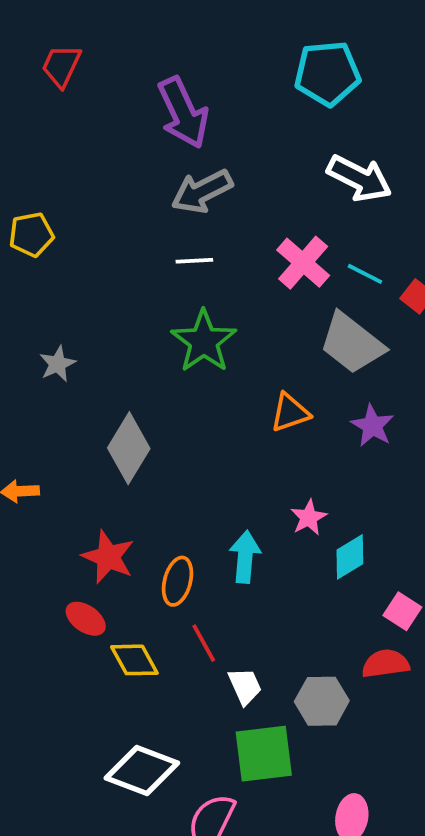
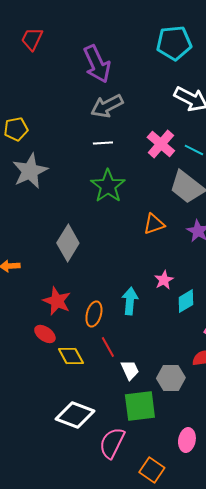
gray star: (58, 364) -> (30, 171), moved, size x1.8

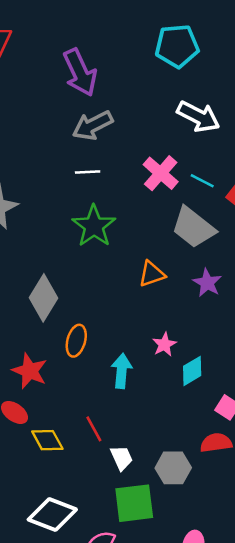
orange ellipse: (94, 314) -> (76, 341), moved

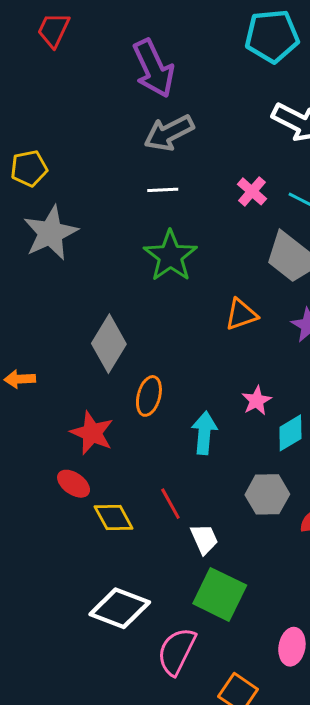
pink cross: (161, 173) -> (252, 191), size x0.7
gray hexagon: (173, 468) -> (267, 494), moved
green square: (134, 503) -> (220, 594), turned 33

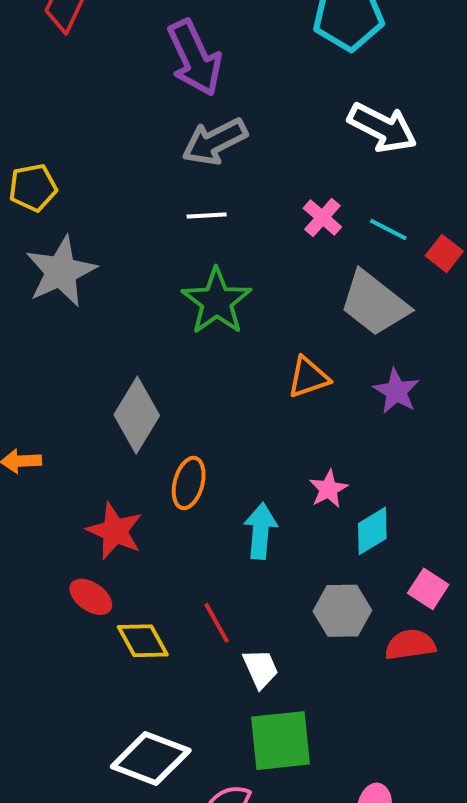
green square: (220, 594) -> (280, 741), turned -32

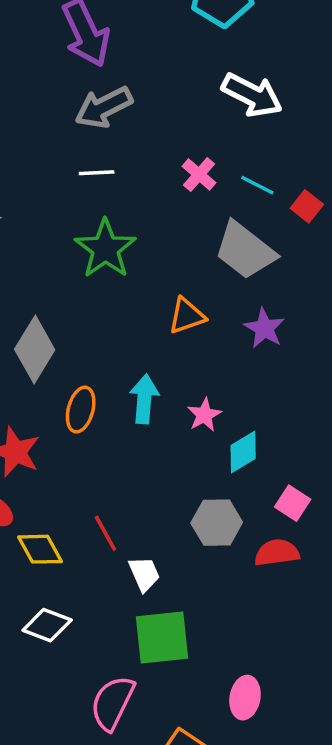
cyan arrow: (261, 531) -> (144, 399), moved
white diamond: (151, 759) -> (47, 625), moved, size x0.7

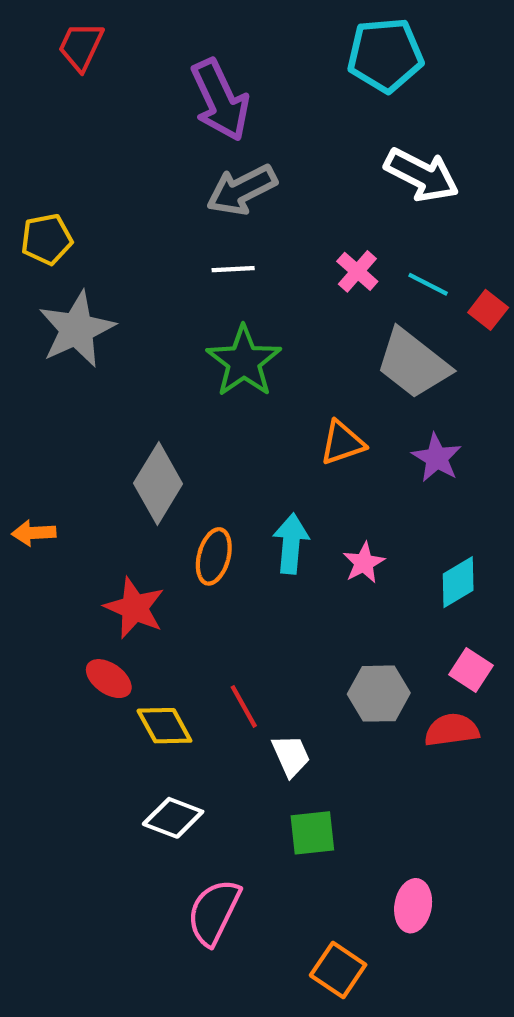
cyan diamond: (243, 452) -> (458, 582), moved
green square: (162, 637) -> (312, 833), size x0.7
pink semicircle: (112, 703) -> (214, 912), moved

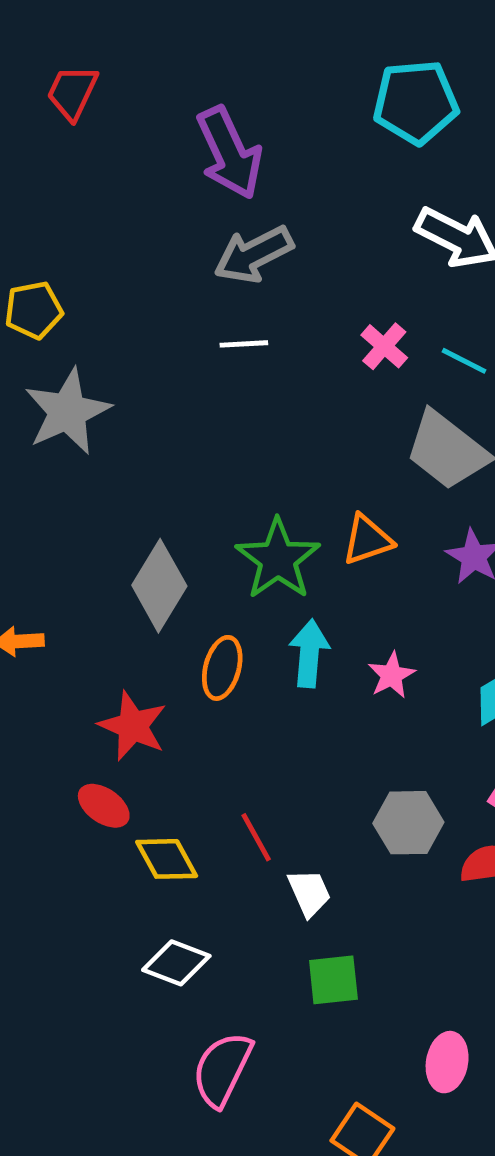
green star: (244, 361) -> (278, 559), moved

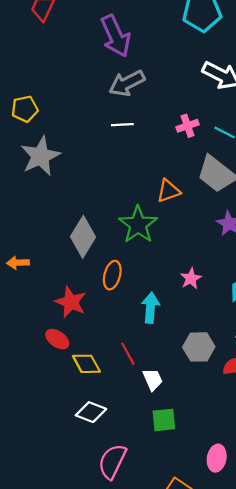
pink cross: (384, 346) -> (187, 126), turned 30
orange triangle: (367, 540) -> (168, 191), moved
cyan arrow: (309, 653) -> (150, 308), moved

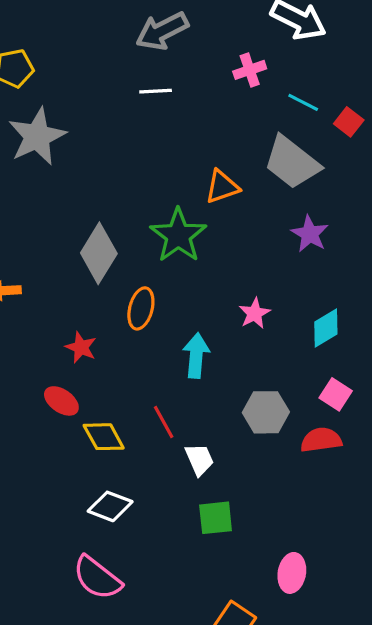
pink cross: (187, 126) -> (250, 70), moved
red star: (71, 302) -> (81, 347), size x0.7
pink semicircle: (112, 461) -> (97, 578), moved, turned -78

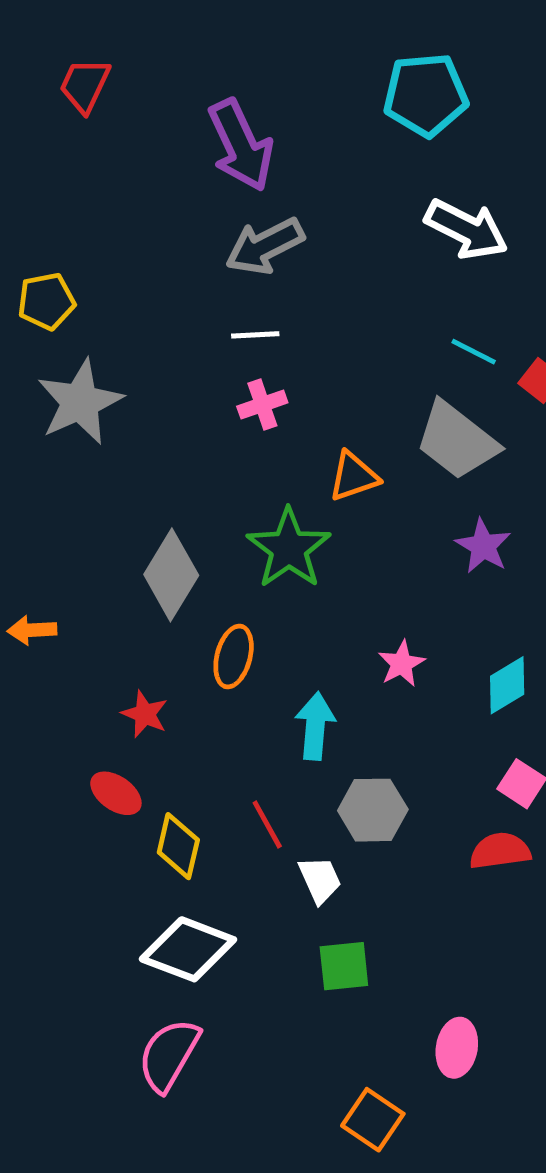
pink cross: (250, 70) -> (262, 404), moved
gray hexagon: (266, 412) -> (373, 810), moved
yellow diamond: (104, 437) -> (178, 846), turned 42
white diamond: (110, 506) -> (188, 949), size x1.4
pink semicircle: (97, 578) -> (169, 1055), turned 82

